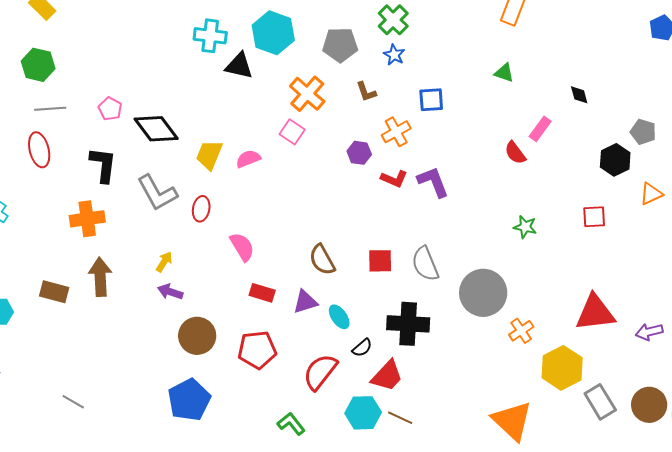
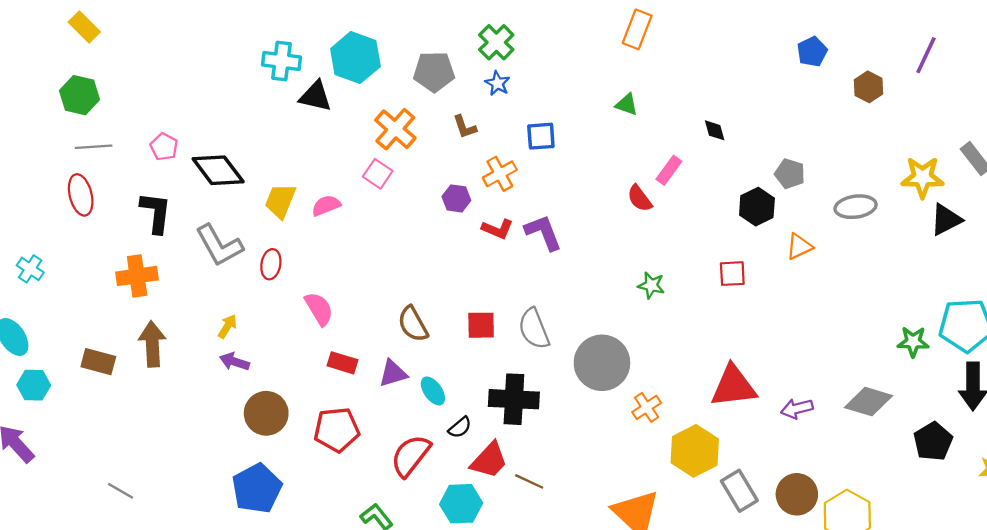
brown line: (400, 418) -> (529, 481), moved

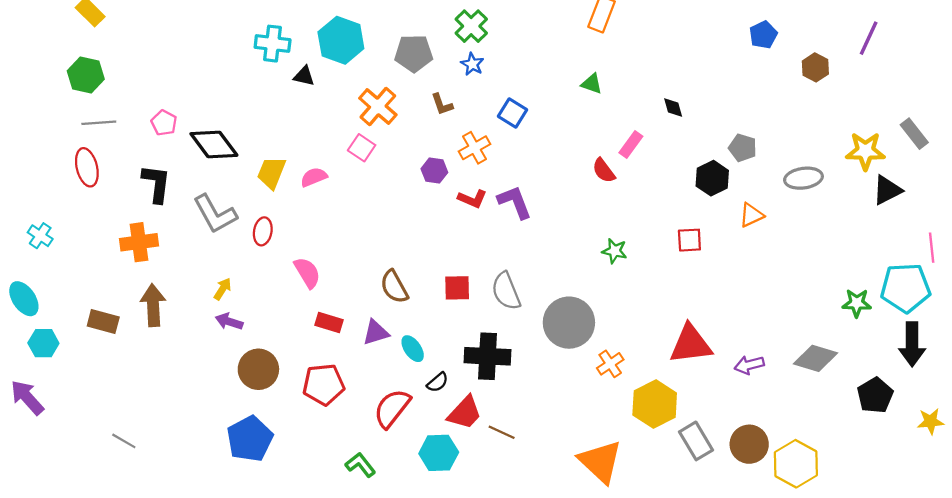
black triangle: (315, 96) -> (304, 76), size x0.7
blue square: (541, 136) -> (512, 113), turned 36

